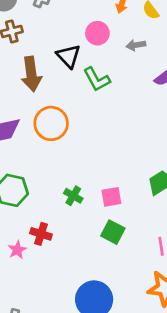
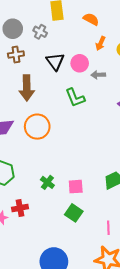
gray arrow: (136, 45) -> (98, 75), moved
black triangle: (69, 56) -> (55, 61), moved
red cross: (41, 234) -> (20, 208), turned -35

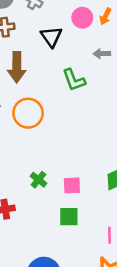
pink circle: (80, 63) -> (82, 18), moved
green square: (74, 213) -> (69, 217), turned -36

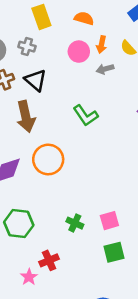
black triangle: (51, 37) -> (36, 80), moved
gray arrow: (102, 54) -> (105, 69), moved

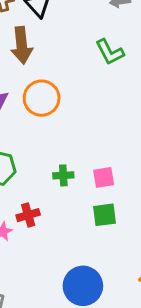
green L-shape: (86, 115) -> (110, 52), moved
green cross: (75, 223) -> (63, 175), turned -35

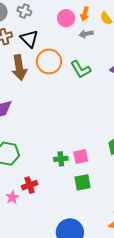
orange circle: (42, 98) -> (49, 61), moved
green cross: (63, 175) -> (61, 159), moved

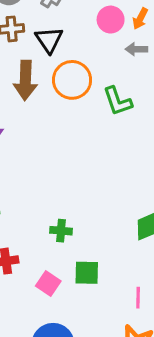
pink square: (81, 156) -> (48, 283), moved, turned 35

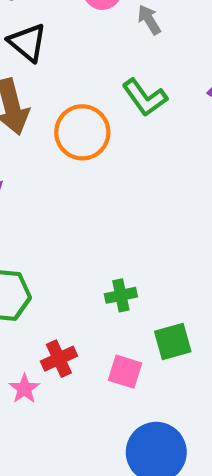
gray arrow: (136, 49) -> (149, 20), turned 75
orange circle: (72, 80) -> (82, 132), moved

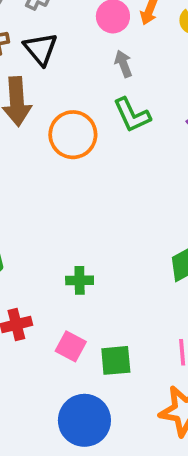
gray arrow: (149, 20) -> (123, 64), moved
green square: (173, 342) -> (116, 360), moved

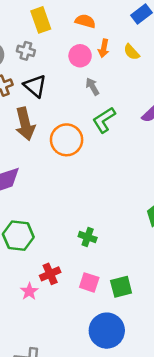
green L-shape: (132, 115) -> (104, 120), turned 92
green cross: (80, 280) -> (88, 237), turned 30

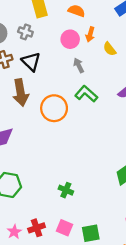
yellow semicircle: (132, 52) -> (110, 49), moved
green L-shape: (104, 120) -> (86, 94), turned 70
red cross: (50, 274) -> (37, 228), moved

